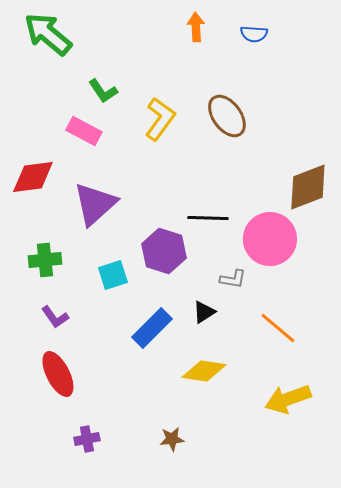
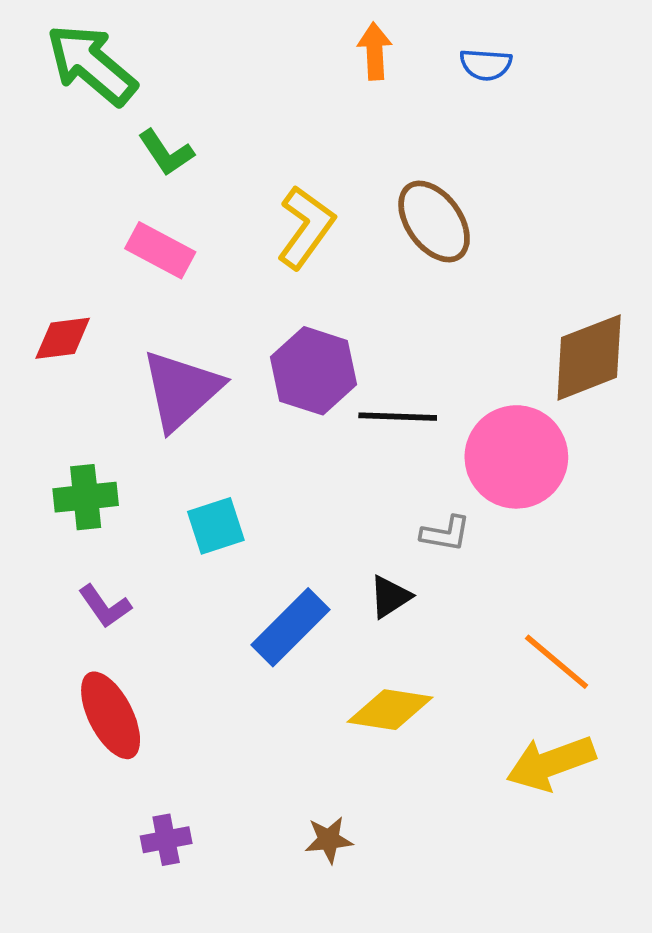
green L-shape: (103, 91) -> (166, 153), moved
red diamond: (33, 177) -> (63, 338), size x0.7
purple hexagon: (164, 251) -> (313, 371), moved
orange line: (278, 328) -> (557, 662), moved

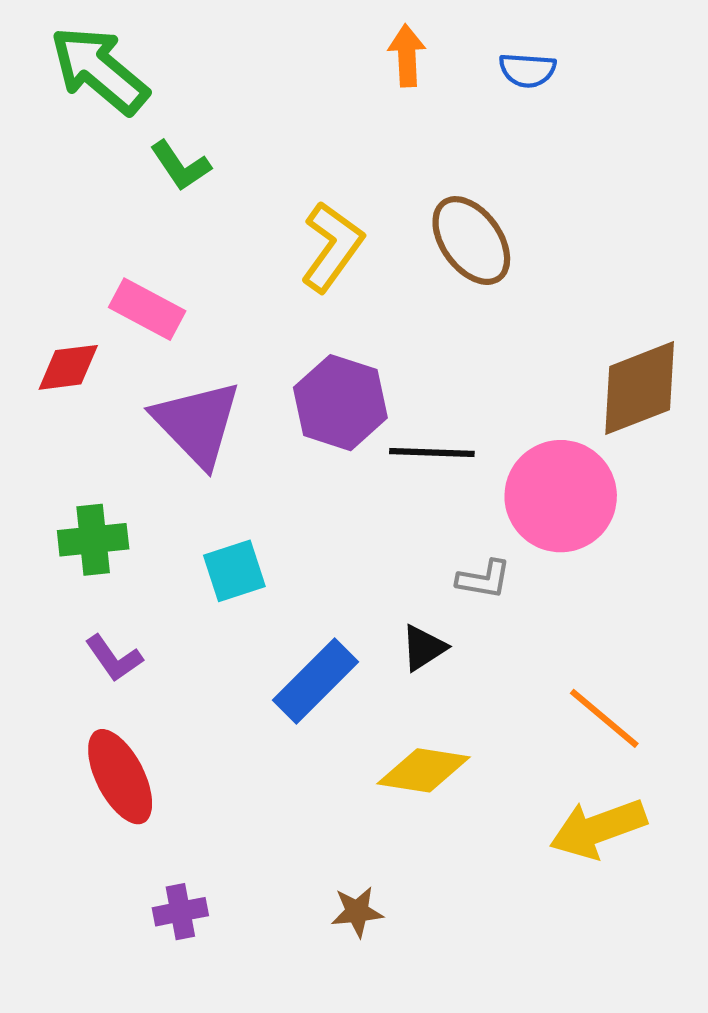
pink rectangle: (160, 250) -> (147, 309), moved
purple triangle: (181, 390) -> (197, 423), turned -32

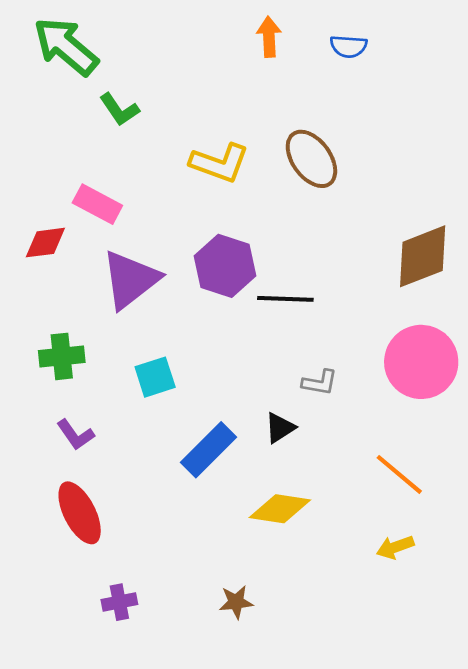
yellow L-shape: (332, 247) -> (220, 163), turned 74
purple triangle: (197, 423) -> (130, 280), turned 36
pink circle: (561, 496) -> (421, 362), moved
yellow arrow: (598, 829) -> (395, 547), size x0.6

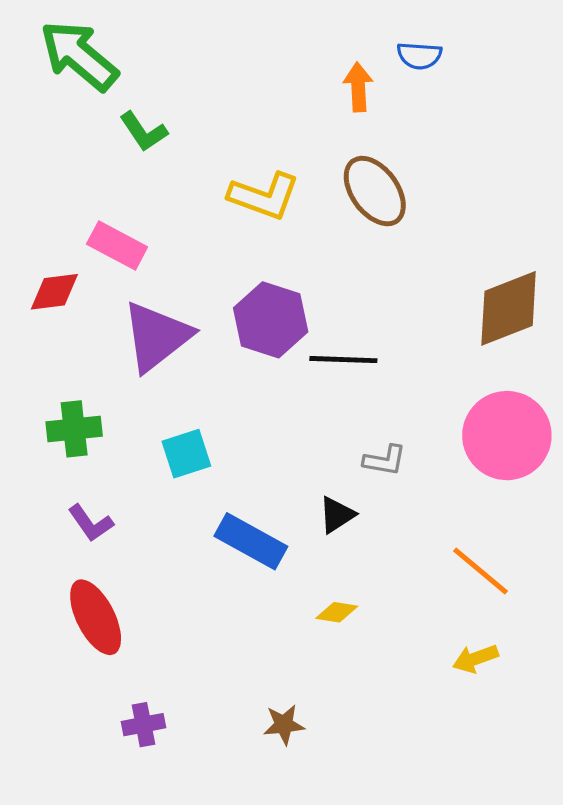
orange arrow: (269, 37) -> (358, 87), moved
blue rectangle: (209, 450) -> (251, 541), turned 74
yellow diamond: (280, 509) -> (337, 612), size x0.6

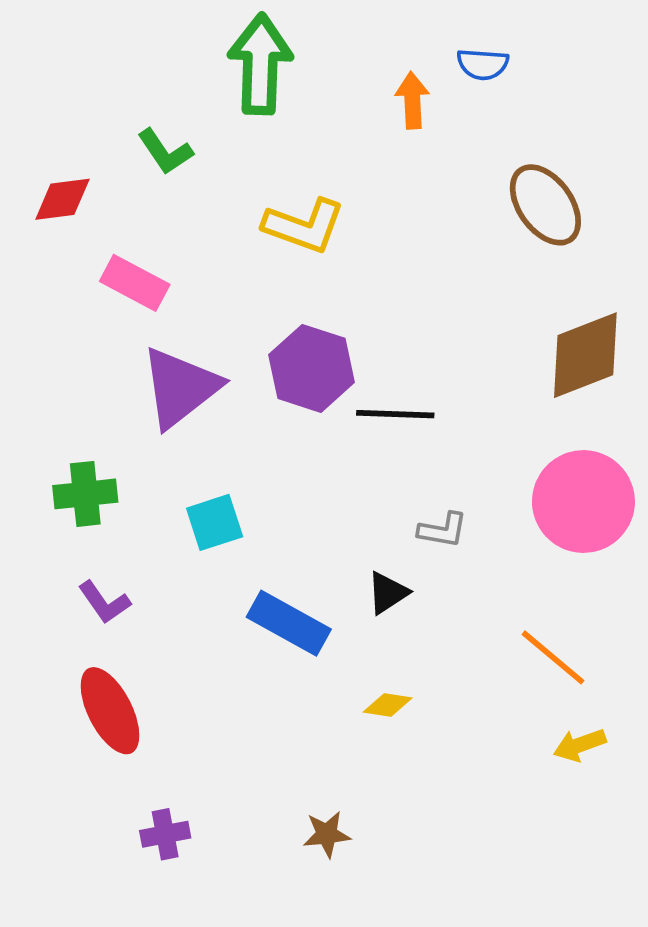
green arrow: (79, 56) -> (260, 64), moved, turned 52
brown ellipse: (375, 191) -> (545, 205), moved
red diamond: (54, 292) -> (62, 199), moved
yellow arrow: (476, 659) -> (580, 745), moved

